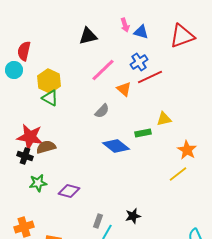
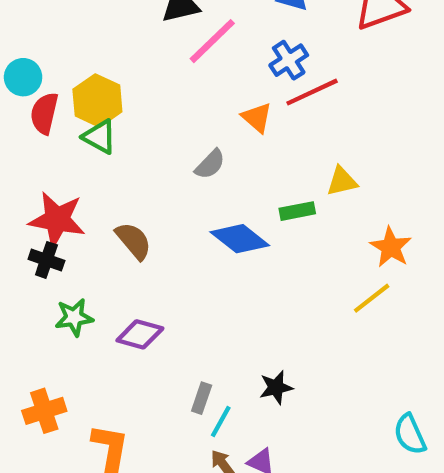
red semicircle: (24, 51) -> (44, 113), moved
pink line: (103, 70) -> (212, 41), moved
brown semicircle: (46, 147) -> (134, 241), moved, turned 66

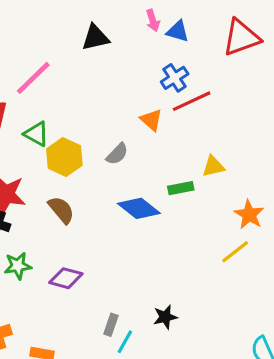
pink line: (212, 41) -> (33, 78), moved
yellow hexagon: (97, 101) -> (64, 157), moved

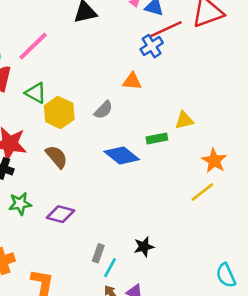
red line: (192, 101) -> (166, 29), moved
orange triangle: (151, 120) -> (132, 81), turned -36

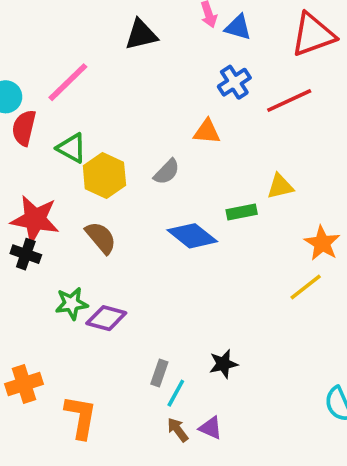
red line: (166, 29) -> (289, 100), moved
green star: (20, 204) -> (72, 303), moved

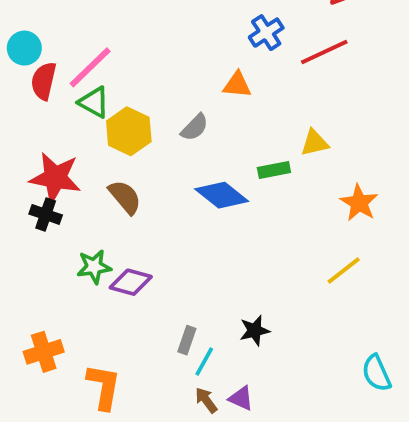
pink line: (68, 82) -> (90, 67), moved
yellow line: (306, 287) -> (344, 271), moved

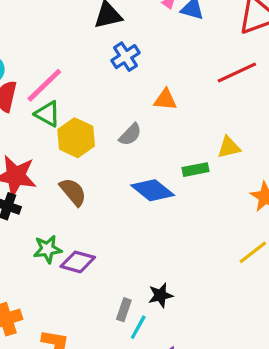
blue cross: (266, 33) -> (125, 57), moved
black star: (255, 331) -> (160, 295), moved

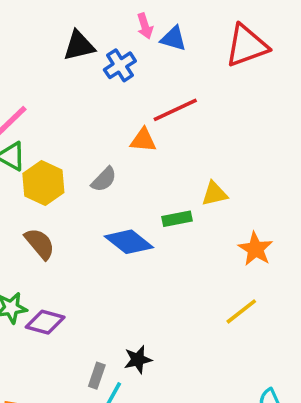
blue cross: (125, 57) -> (120, 65), moved
red line: (237, 73) -> (175, 110), moved

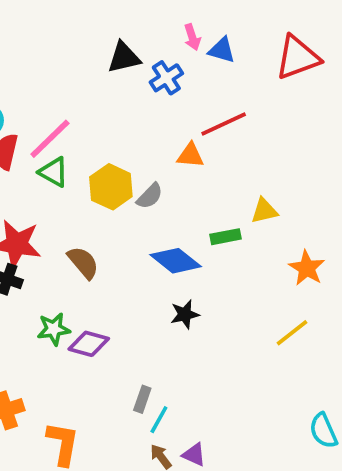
yellow hexagon: (43, 183) -> (111, 187), moved
black star: (138, 360) -> (185, 314), moved

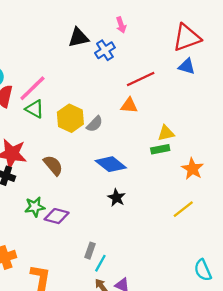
blue triangle: (222, 50) -> (187, 66), moved
orange triangle: (190, 155) -> (129, 106), moved
green rectangle: (225, 237) -> (160, 149), moved
black star: (185, 314) -> (116, 198), turned -30

